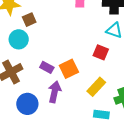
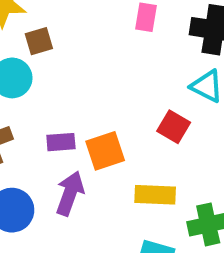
purple rectangle: (47, 67) -> (61, 142), turned -40
yellow rectangle: (96, 87) -> (155, 195), turned 42

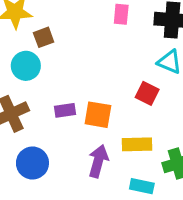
orange square: (105, 151) -> (98, 115), turned 32
purple arrow: (70, 193) -> (98, 161), moved

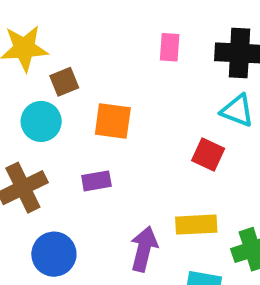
orange square: (98, 115) -> (113, 121), moved

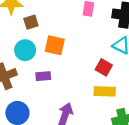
cyan circle: (41, 121) -> (25, 50), moved
yellow rectangle: (196, 225) -> (105, 91), moved

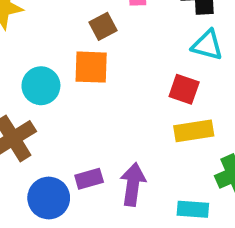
brown square: (31, 22) -> (103, 26), moved
purple rectangle: (43, 76) -> (89, 179), moved

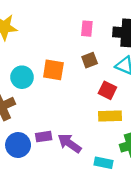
brown square: (103, 26) -> (90, 60), moved
purple arrow: (133, 184) -> (69, 143), turned -70

